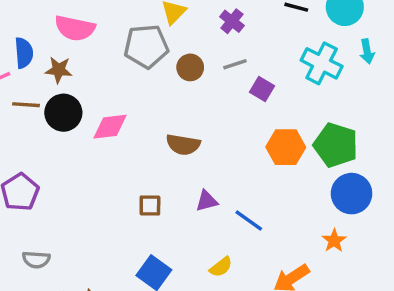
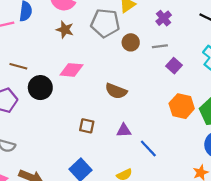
brown star: (59, 70) -> (65, 30), moved
brown line: (26, 105) -> (18, 66), moved
black circle: (63, 113) -> (40, 88), moved

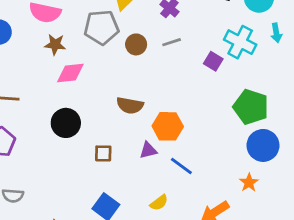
purple square: (174, 66) -> (213, 61), moved
pink diamond: (71, 70) -> (70, 73), moved
black circle: (40, 88) -> (66, 123), moved
orange hexagon: (182, 106) -> (168, 126), moved

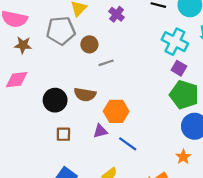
gray line: (172, 42) -> (106, 63), moved
purple square: (213, 61) -> (179, 68), moved
pink diamond: (70, 73) -> (17, 80), moved
black circle: (66, 123) -> (55, 100), moved

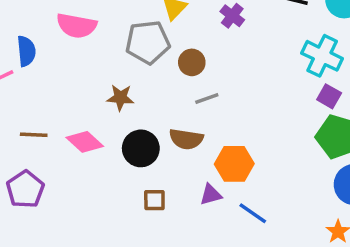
brown star: (23, 45) -> (120, 98), moved
gray line: (106, 63) -> (207, 98), moved
pink diamond: (17, 80) -> (85, 142), moved, turned 50

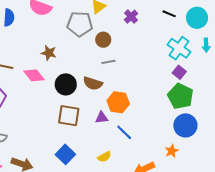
brown star: (120, 98) -> (49, 53), moved
brown square: (154, 200) -> (69, 116), size x1.6

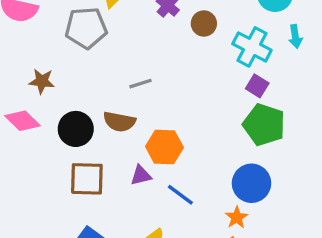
brown circle: (103, 40) -> (204, 24), moved
blue circle: (185, 125) -> (251, 183), moved
orange star: (172, 151) -> (237, 217), moved

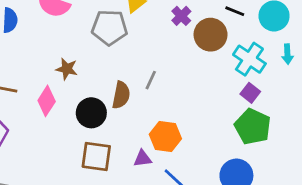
brown circle: (204, 24) -> (211, 35), size x1.5
gray line: (140, 84) -> (151, 80), turned -54
pink diamond: (22, 121) -> (47, 101), turned 72
brown semicircle: (119, 122) -> (121, 95), moved, turned -96

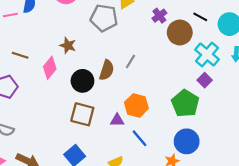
green pentagon: (253, 127) -> (185, 103), moved

